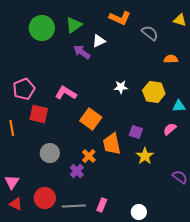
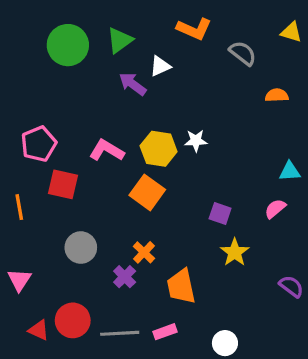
yellow hexagon: (154, 92) -> (159, 149), moved
orange trapezoid: (112, 144) -> (181, 286), moved
pink triangle: (12, 182) -> (19, 280), moved
red triangle: (16, 204) -> (39, 330), moved
pink rectangle: (102, 205) -> (165, 332), turned 48

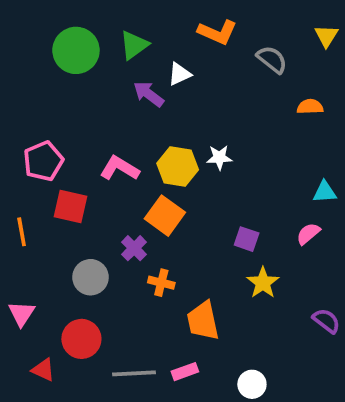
yellow triangle: (291, 32) -> (326, 36), turned 45
orange cross: (144, 252) -> (161, 283), turned -30
purple cross: (125, 277) -> (134, 248), moved
red circle: (73, 320) -> (81, 339), moved

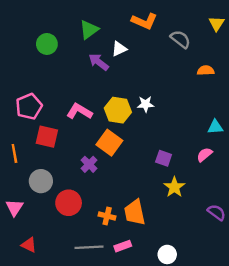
green circle: (76, 50) -> (47, 44), moved, size x0.7
gray circle: (91, 277) -> (41, 181), moved
orange cross: (161, 283) -> (107, 216), moved
red circle: (81, 339) -> (69, 203), moved

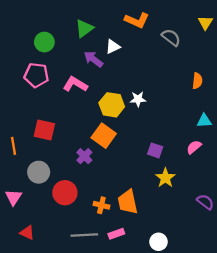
orange semicircle: (206, 70) -> (197, 81), moved, turned 98
pink pentagon: (29, 107) -> (36, 75), moved, turned 30
pink L-shape: (79, 111) -> (75, 84), moved

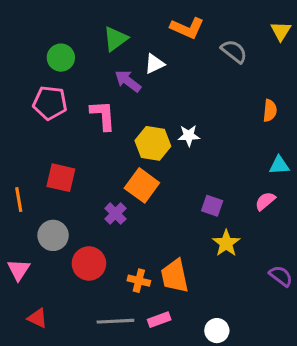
pink L-shape: (75, 84) -> (103, 115), turned 55

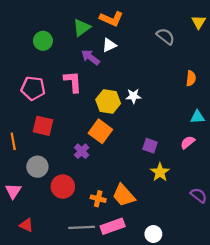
orange L-shape: (187, 28) -> (111, 19), moved
pink pentagon: (50, 103) -> (33, 88), moved
orange trapezoid: (175, 276) -> (124, 195), turned -30
pink rectangle: (159, 320) -> (113, 226), size x1.5

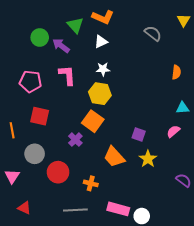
green triangle: (82, 28) -> (75, 25), turned -36
purple arrow: (90, 57) -> (61, 46), moved
white star: (133, 96) -> (103, 69), moved
orange trapezoid: (124, 195) -> (114, 157), moved
pink rectangle: (113, 226) -> (118, 209), moved, turned 35

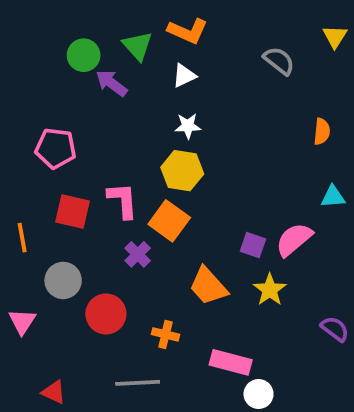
green circle: (40, 37) -> (84, 55), moved
pink L-shape: (67, 75) -> (123, 200), moved
pink semicircle: (173, 131) -> (294, 240), moved, size x1.5
red triangle: (24, 208) -> (54, 392), moved
pink rectangle: (118, 209) -> (231, 362), moved

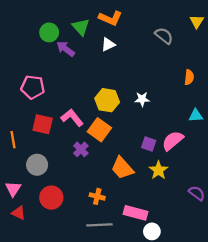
white star: (188, 126) -> (142, 99), moved
pink L-shape: (123, 200) -> (72, 118), turned -35
red circle: (106, 314) -> (51, 198), moved
gray line: (138, 383) -> (99, 225), moved
red triangle: (54, 392) -> (18, 213), moved

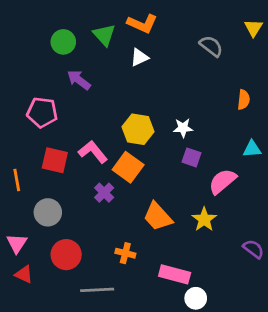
purple arrow: (66, 49) -> (79, 80), moved
purple square: (149, 144) -> (191, 157), moved
gray line: (99, 225) -> (97, 290), moved

